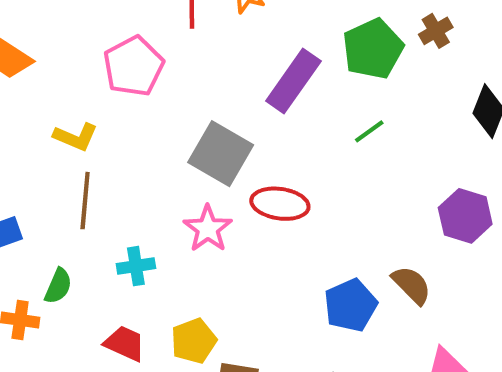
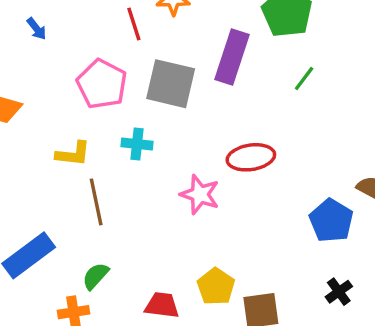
gray square: (221, 154) -> (171, 84), moved
cyan cross: (136, 266) -> (137, 144), moved, turned 32
green semicircle: (58, 286) -> (95, 276), turned -144

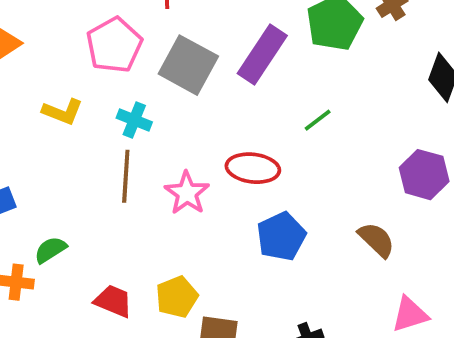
green line: (304, 79) -> (318, 120), moved
brown line: (96, 202) -> (126, 176), moved
blue pentagon: (331, 221) -> (281, 236), moved

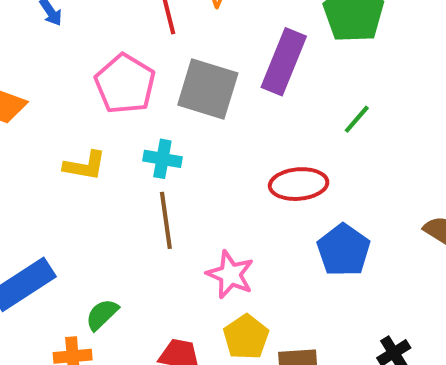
pink star: (187, 193) -> (230, 274), moved

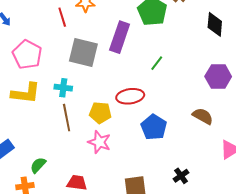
pink pentagon: (125, 84) -> (27, 55), moved
yellow L-shape: (85, 166) -> (26, 93), size x1.4
yellow pentagon: (246, 337) -> (100, 113), moved, turned -30

